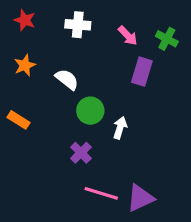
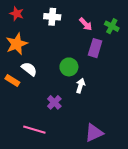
orange star: (25, 65) -> (17, 44), size x1.5
white semicircle: (67, 79) -> (29, 69), moved
green circle: (90, 111) -> (69, 67), moved
pink line: (101, 193) -> (34, 130), moved

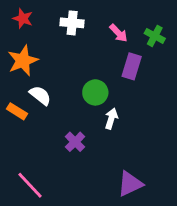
pink line: (34, 130) -> (30, 185), moved, turned 30

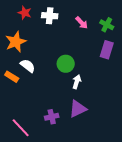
red star: (23, 19) -> (25, 13), moved
purple rectangle: (132, 66) -> (107, 50), moved
purple cross: (75, 142) -> (52, 117), moved, turned 32
purple triangle: (130, 184) -> (78, 109), moved

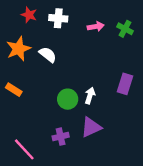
pink arrow: (82, 23) -> (96, 26), turned -56
purple rectangle: (107, 50) -> (125, 84), moved
green circle: (66, 64) -> (68, 99), moved
white semicircle: (28, 66) -> (48, 55), moved

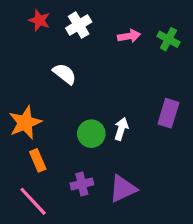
white cross: (58, 18) -> (79, 25), turned -36
orange star: (18, 49) -> (25, 123), moved
orange rectangle: (14, 90) -> (38, 160), moved, turned 35
purple triangle: (91, 127) -> (123, 189), moved

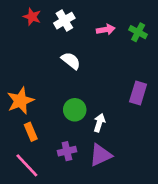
white semicircle: (65, 74) -> (71, 61), moved
white arrow: (121, 129) -> (99, 123), moved

